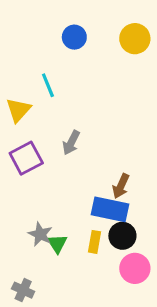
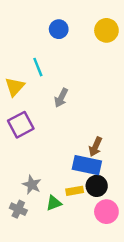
gray arrow: (71, 143) -> (61, 98), moved
yellow rectangle: (95, 242) -> (75, 191), turned 70
green triangle: (57, 244) -> (54, 203), moved, turned 42
gray cross: (23, 290) -> (18, 209), moved

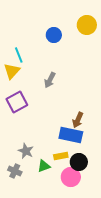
blue circle: (59, 29) -> (54, 35), moved
cyan line: (38, 67) -> (19, 55), moved
black circle: (97, 186) -> (79, 162), moved
pink circle: (106, 212) -> (71, 177), moved

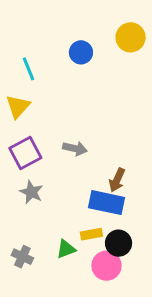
cyan line: (19, 55) -> (28, 69), moved
gray arrow: (50, 80) -> (75, 148), moved, turned -105
gray star: (26, 151) -> (31, 192), moved

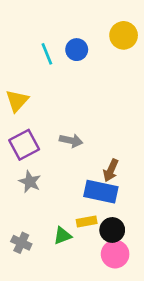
cyan line: (28, 69) -> (47, 54), moved
pink circle: (106, 266) -> (115, 254), moved

